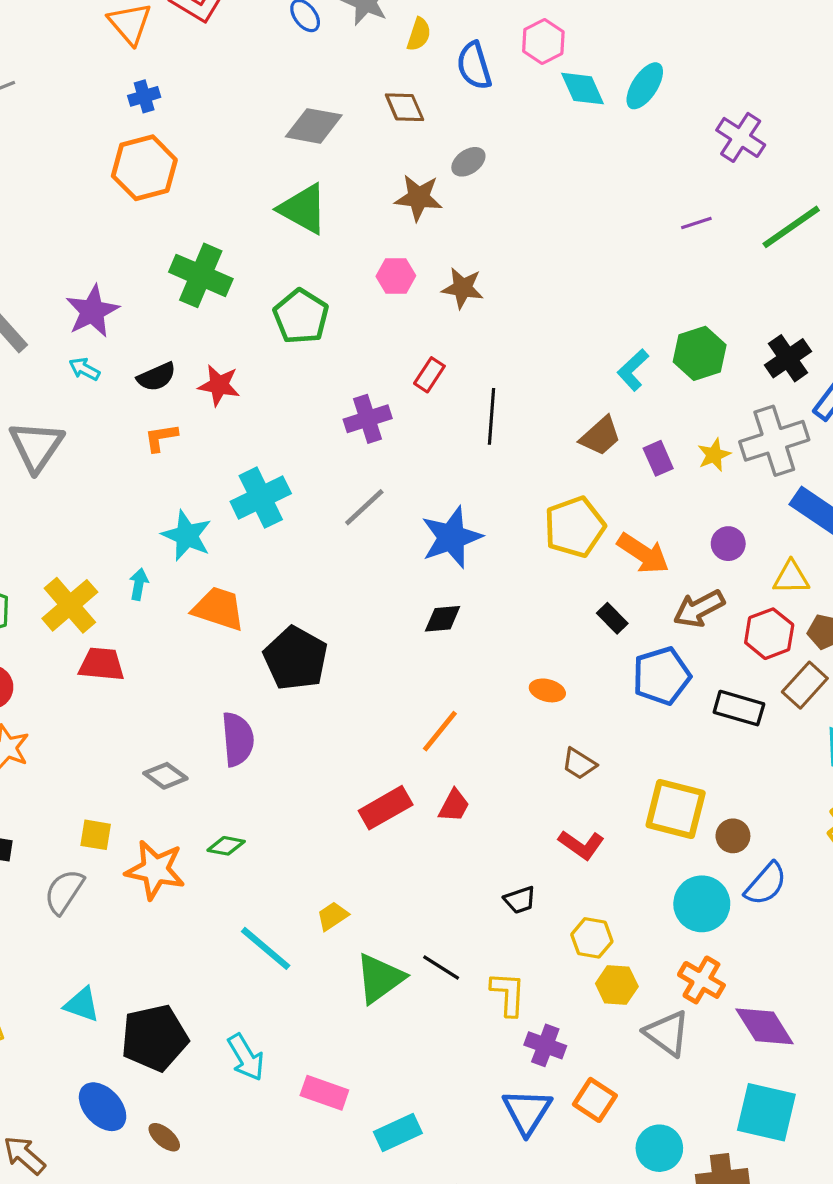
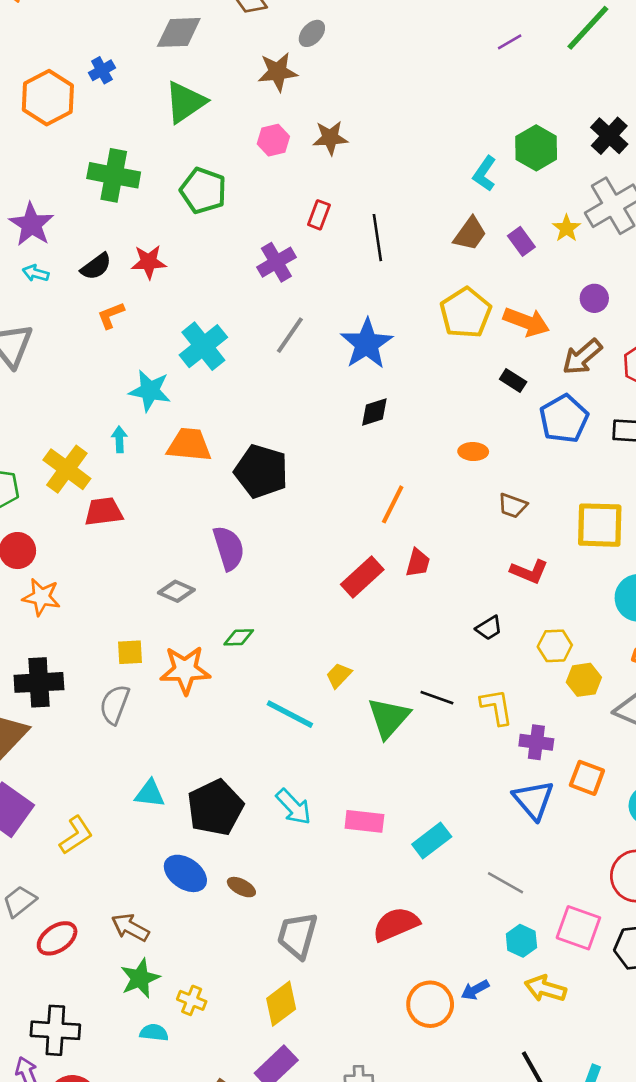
blue cross: (144, 96) -> (102, 70), moved
green triangle: (303, 209) -> (185, 102), turned -51

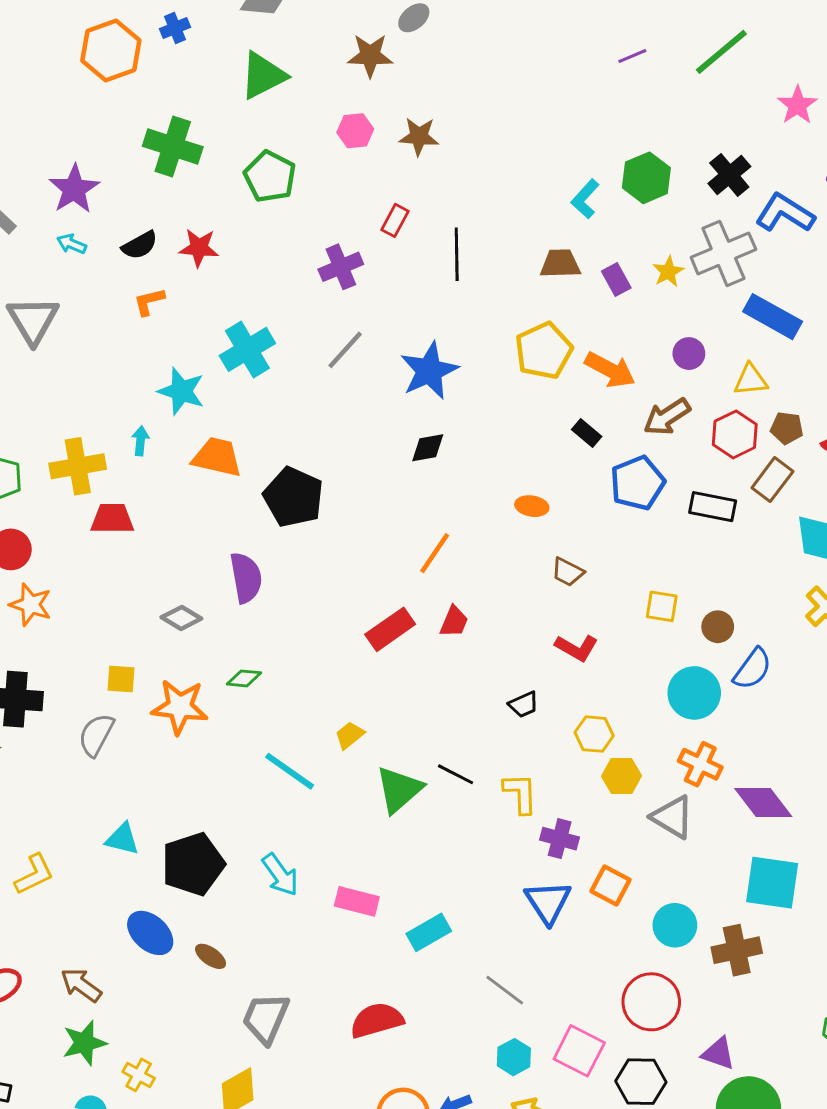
brown trapezoid: (470, 234) -> (560, 264), turned -135
yellow cross: (67, 469) -> (78, 466), turned 36
yellow square: (600, 525) -> (662, 606), size x0.6

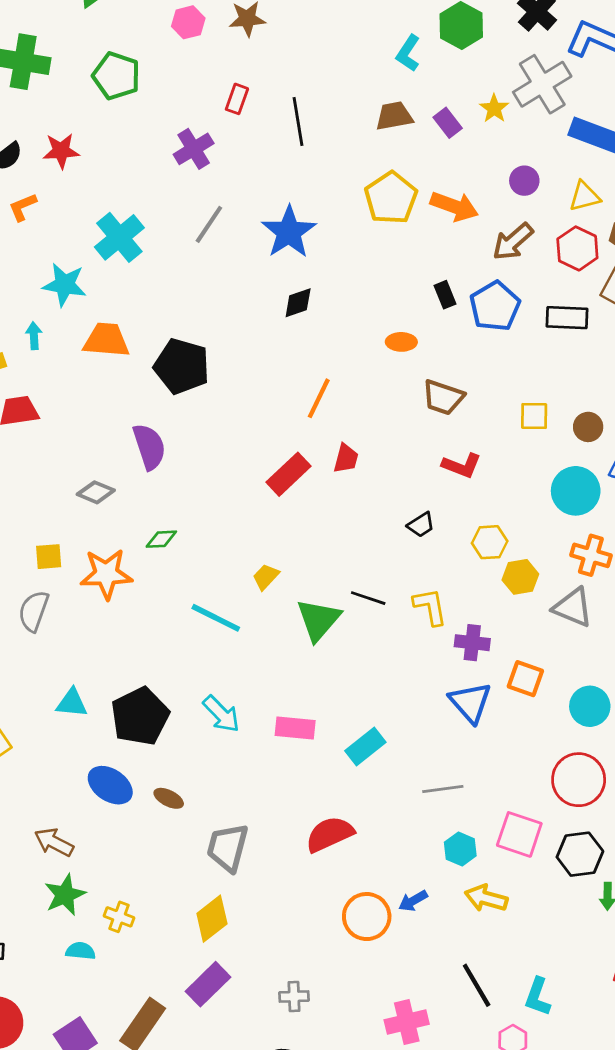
black rectangle: (587, 433) -> (445, 295), moved, turned 36
brown trapezoid: (568, 572) -> (443, 397), size x1.4
gray line: (505, 990) -> (443, 789), turned -36

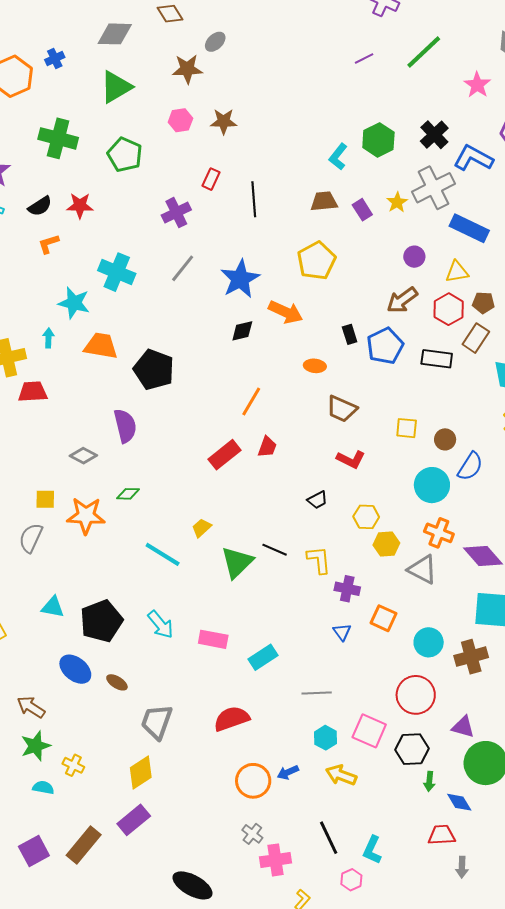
orange arrow: (454, 206) -> (286, 312), moved
cyan cross: (119, 237) -> (117, 272), turned -33
blue triangle: (470, 702) -> (342, 632), size x0.6
gray cross: (294, 997) -> (252, 834), moved, turned 35

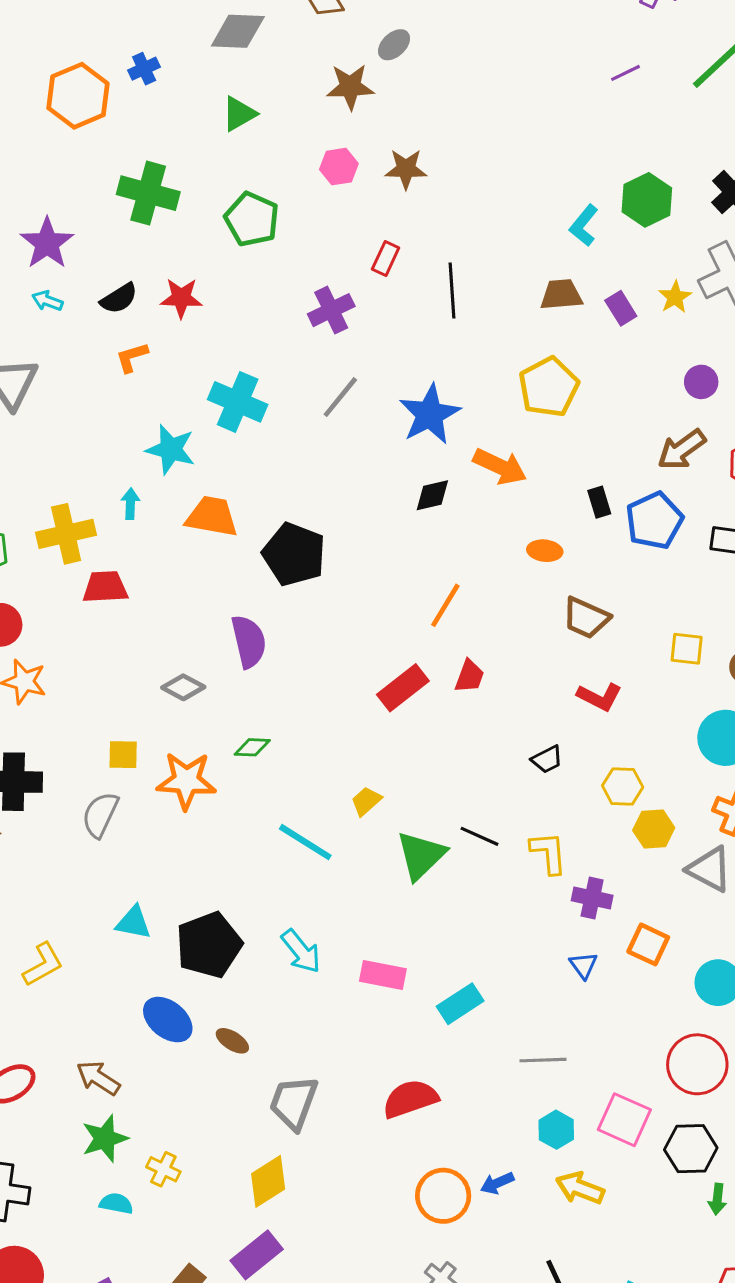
green triangle: (116, 87) -> (239, 114), size x0.7

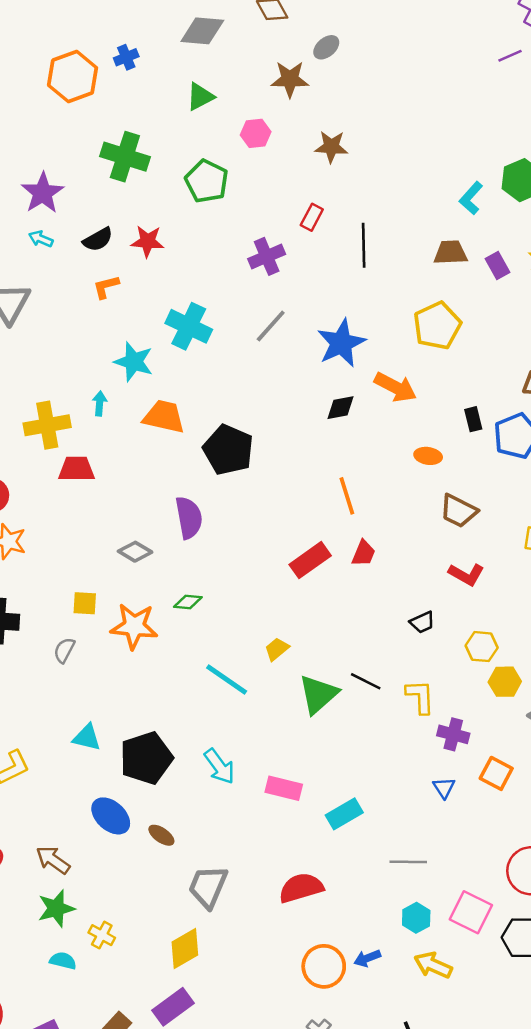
purple line: (625, 73) -> (510, 56), moved
pink hexagon: (339, 167) -> (256, 133), moved
orange line: (445, 605) -> (347, 496), turned -51
gray semicircle: (100, 815) -> (64, 650), size x0.7

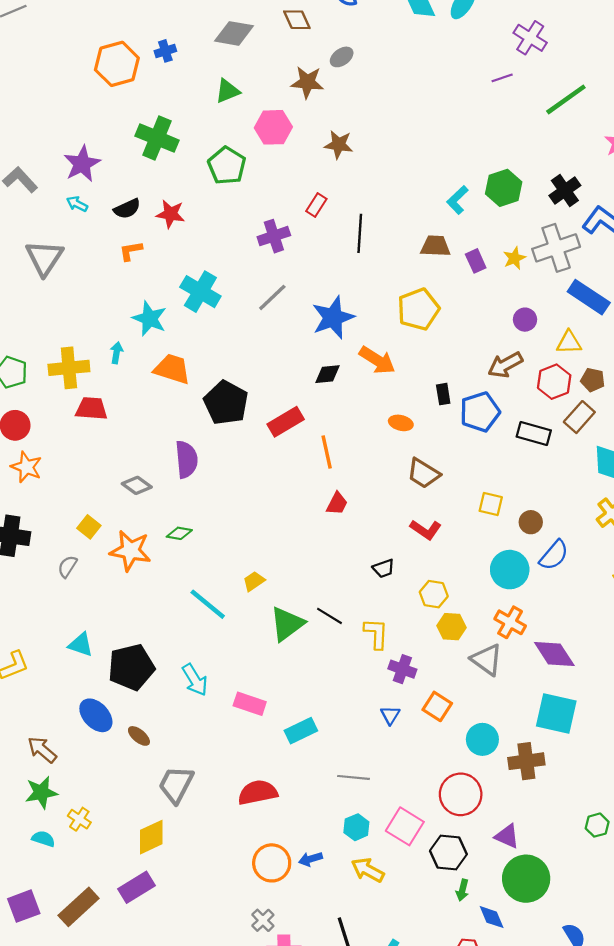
pink hexagon: (256, 133) -> (273, 127), size x1.4
red rectangle: (310, 560) -> (286, 422), moved
yellow square: (85, 603) -> (89, 527), turned 30

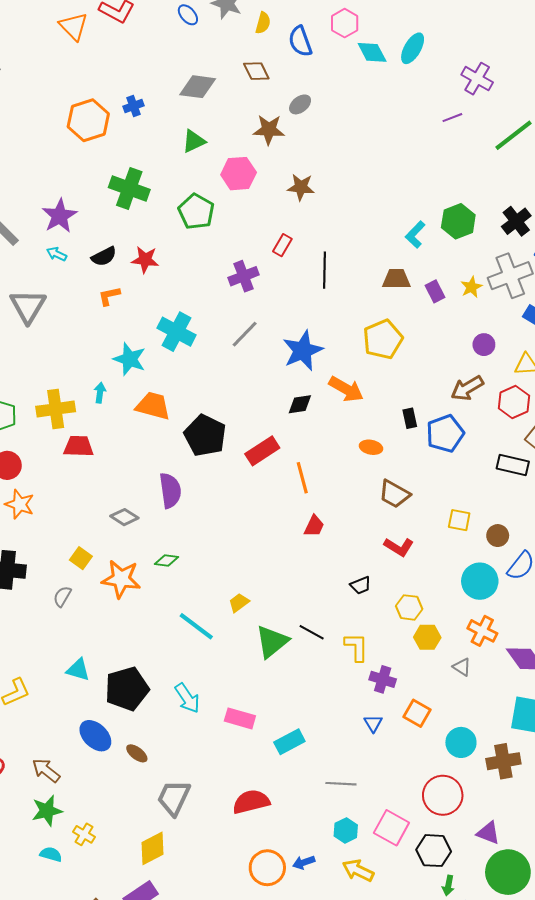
black rectangle: (534, 434) -> (513, 465), moved
gray triangle: (487, 660) -> (462, 667), size x0.6

